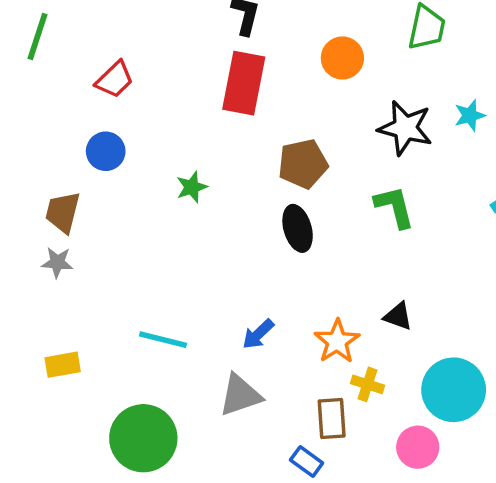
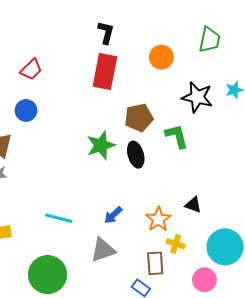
green star: (192, 187) -> (101, 145), moved, size x1.6
green L-shape: (394, 207) -> (177, 136), moved

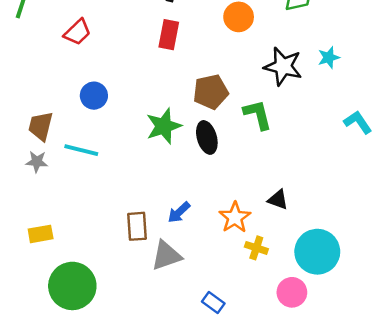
red rectangle: (105, 72) -> (169, 35), size x0.7
blue circle: (26, 110) -> (94, 96), moved
cyan line: (59, 218) -> (81, 150), moved
brown rectangle: (155, 263) -> (137, 226), moved
green circle: (48, 275) -> (72, 286), moved

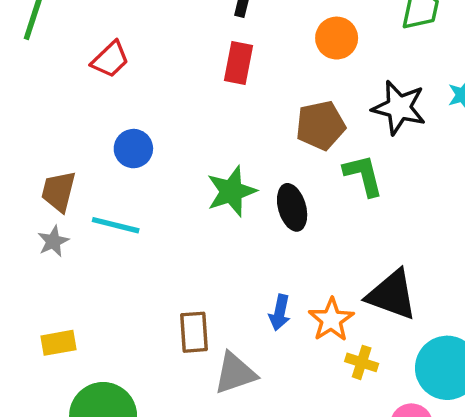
brown pentagon: (211, 92) -> (321, 125), moved
gray star: (37, 162) -> (53, 241), turned -30
black triangle: (278, 200) -> (392, 295), size x1.8
blue arrow: (179, 212) -> (280, 313), moved, turned -35

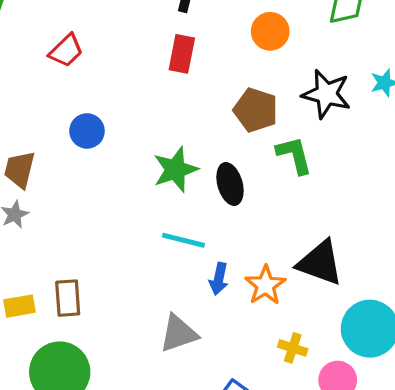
brown pentagon: (321, 125) -> (256, 110), turned 30
cyan line: (116, 225) -> (183, 240), moved
brown rectangle: (194, 332) -> (68, 298), moved
yellow cross: (362, 362) -> (293, 348), moved

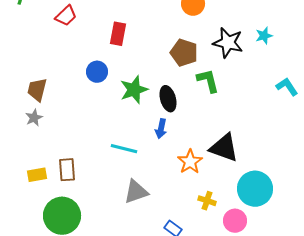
red rectangle: (182, 54) -> (118, 34), moved
blue circle: (87, 131) -> (97, 72), moved
cyan line: (183, 240) -> (124, 149), moved
blue arrow: (219, 279) -> (161, 129), moved

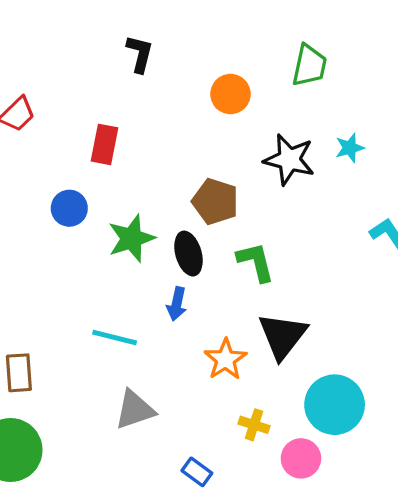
brown pentagon: (184, 53) -> (215, 201), moved
green L-shape: (208, 81) -> (256, 262), moved
black triangle: (224, 148) -> (283, 336), turned 48

